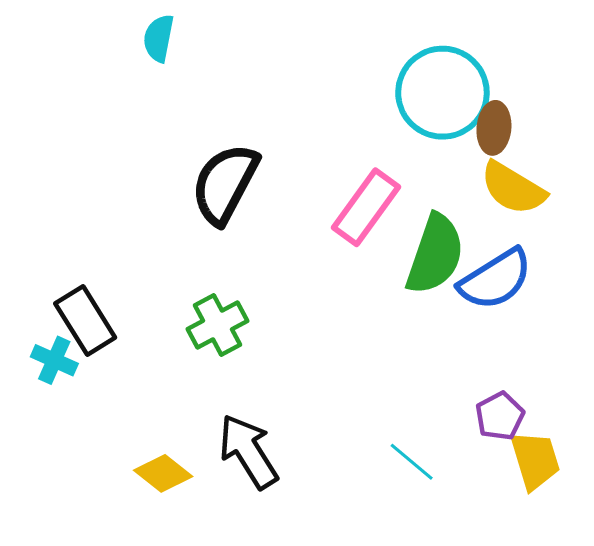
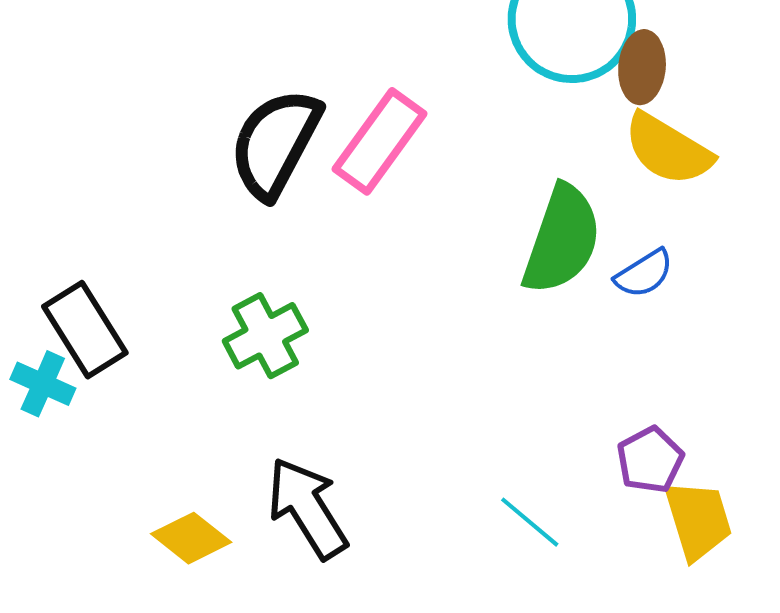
pink rectangle: (366, 207) -> (379, 141), moved
blue semicircle: (495, 279) -> (644, 274), size x0.6

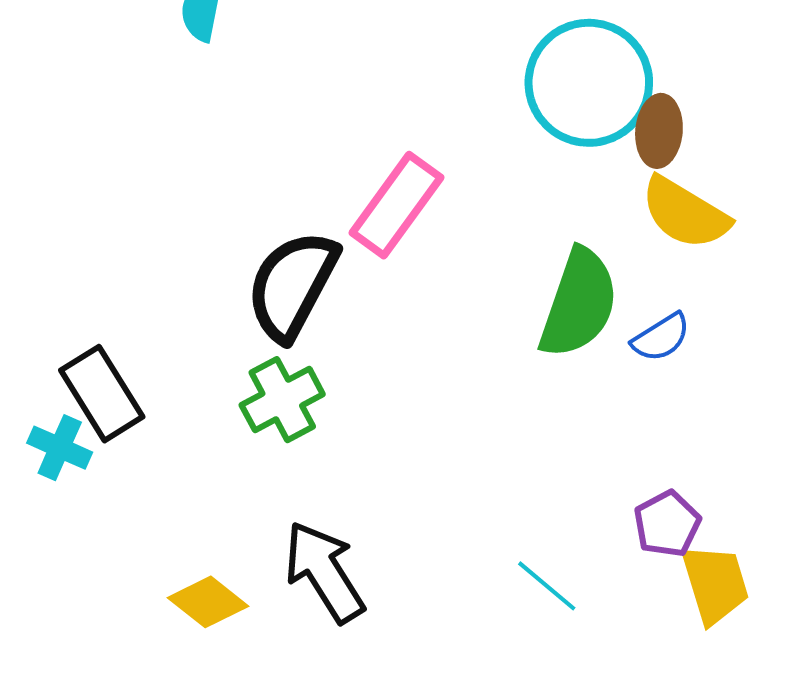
black semicircle: (275, 143) -> (292, 285), moved

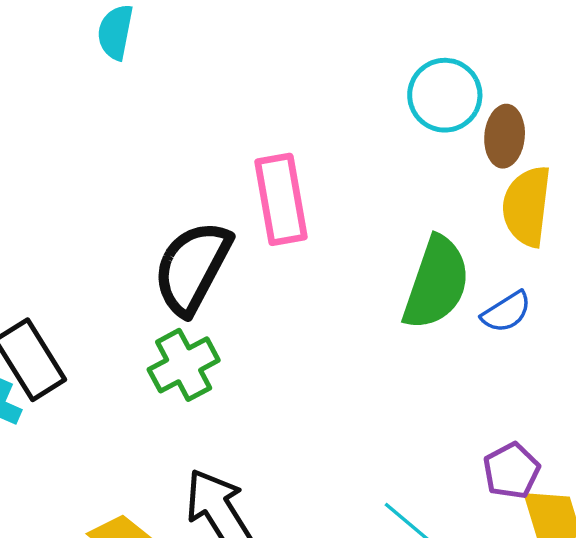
cyan circle: (589, 83) -> (445, 95), size x0.7
pink rectangle: (396, 205) -> (281, 199), turned -46
yellow semicircle: (685, 213) -> (527, 206), turned 66

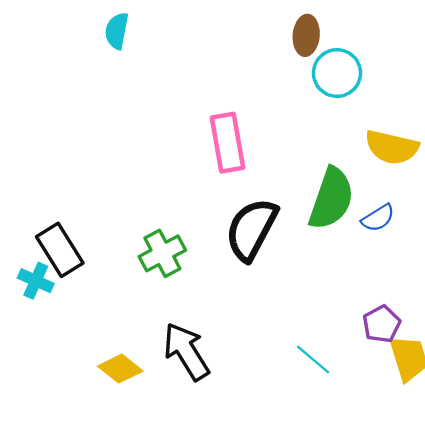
brown ellipse: (505, 136) -> (306, 35), moved
yellow semicircle: (527, 206) -> (392, 147), turned -84
black semicircle: (192, 268) -> (251, 229), moved

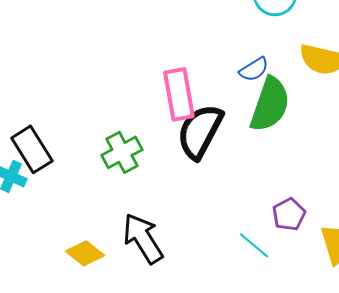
pink rectangle: (227, 143) -> (179, 94), moved
blue semicircle: (378, 218) -> (254, 69), moved
purple pentagon: (381, 324) -> (289, 214), moved

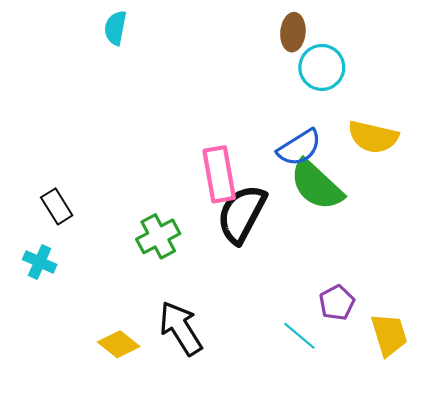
blue semicircle: (254, 69) -> (299, 148), size x1.4
green semicircle: (270, 104) -> (316, 185), turned 114
black rectangle: (32, 149) -> (57, 206), moved, size x0.7

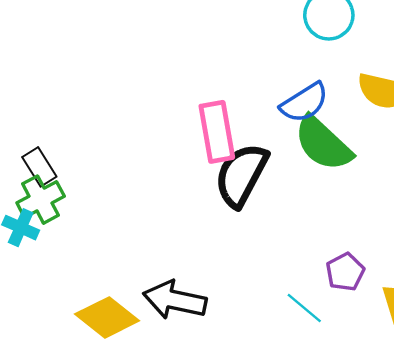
green cross: (158, 236) -> (41, 200), moved
black arrow: (181, 328) -> (175, 300), turned -46
yellow diamond: (119, 344) -> (107, 317), size x1.4

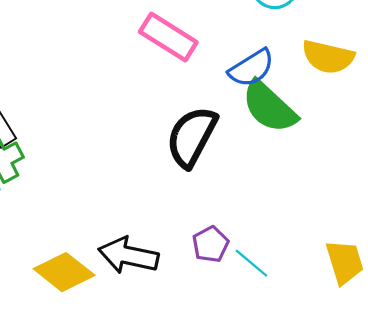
pink rectangle: (217, 132) -> (168, 37), moved, turned -48
purple pentagon: (345, 272) -> (210, 244), moved

